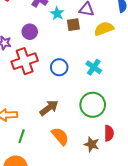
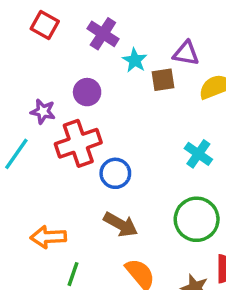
blue circle: (59, 67) -> (115, 173), moved
brown arrow: (49, 108) -> (121, 225), turned 66

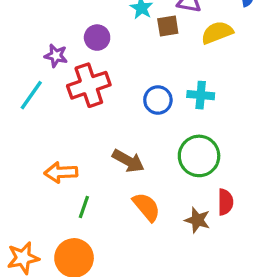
cyan cross: (198, 154) -> (201, 95), turned -30
blue circle: (115, 173) -> (158, 100), moved

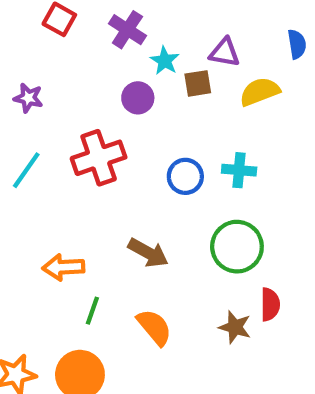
purple circle: (97, 38) -> (138, 98), moved
purple star: (56, 56) -> (28, 98), moved
orange semicircle: (146, 207) -> (154, 327), moved

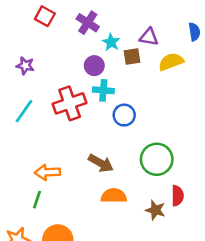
cyan cross: (239, 170) -> (103, 90), moved
green line: (92, 311) -> (37, 200), moved
orange semicircle: (154, 327) -> (114, 196), moved, turned -50

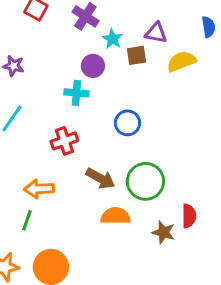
cyan cross: (103, 90) -> (76, 93), moved
red cross: (70, 103) -> (64, 141), moved, size x0.7
green circle: (157, 159) -> (145, 181), moved

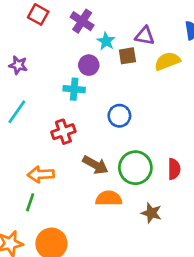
red semicircle: (189, 216) -> (174, 169), moved

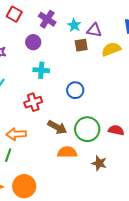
cyan star: (106, 41) -> (74, 25), moved
purple circle: (89, 65) -> (33, 42), moved
red semicircle: (174, 169) -> (116, 130), turned -77

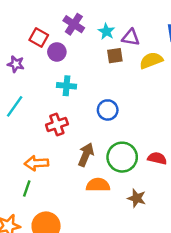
red square: (14, 14) -> (39, 37), moved
brown arrow: (57, 127) -> (86, 155), turned -96

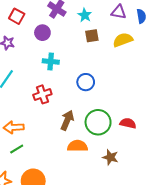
red square: (39, 37) -> (17, 16), moved
purple triangle: (131, 37) -> (119, 12), moved
orange arrow: (36, 163) -> (14, 127), moved
green line: (27, 189) -> (17, 149), turned 40

